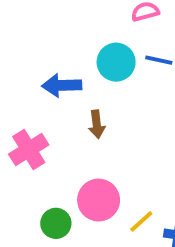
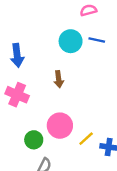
blue arrow: (62, 85) -> (17, 55), moved, turned -95
pink cross: (29, 150) -> (17, 95), turned -35

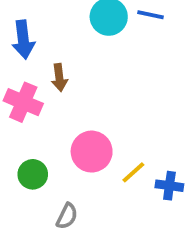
brown arrow: (59, 79) -> (59, 77), moved
green circle: (34, 140) -> (33, 174), moved

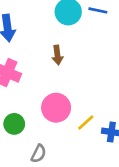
brown arrow: (59, 77) -> (57, 55), moved

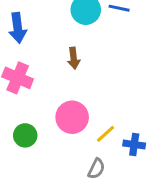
gray semicircle: (39, 154) -> (96, 169), moved

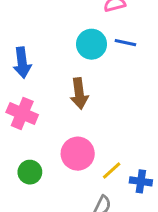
brown arrow: (74, 58) -> (79, 93), size x1.4

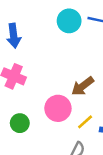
brown arrow: (79, 93) -> (83, 86), moved, turned 60

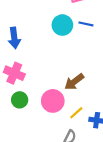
green circle: (20, 123) -> (20, 100), moved

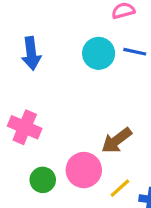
blue arrow: (14, 38) -> (31, 53), moved
green circle: (20, 100) -> (43, 180), moved

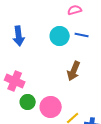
brown arrow: (117, 140) -> (74, 71), moved, turned -30
green circle: (43, 180) -> (28, 102), moved

